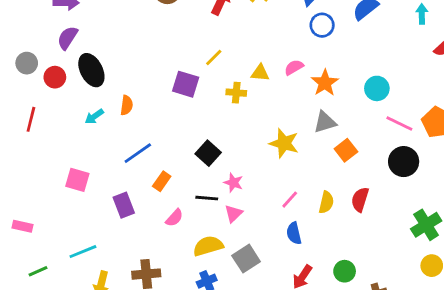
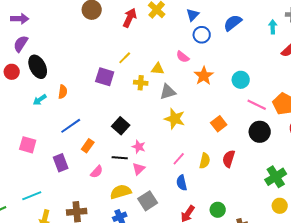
pink semicircle: (294, 67) -> (183, 57), moved, turned -112
gray triangle: (325, 122) -> (168, 92), moved

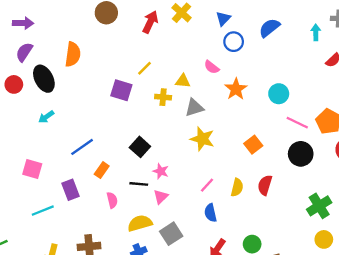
orange semicircle: (63, 92) -> (73, 54), moved, size x1.5
pink semicircle: (97, 172) -> (112, 200), turned -56
cyan line: (32, 196) -> (43, 211), moved

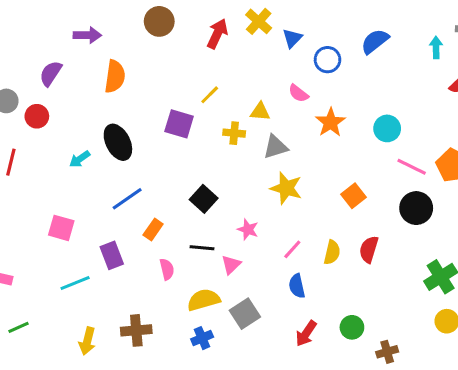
blue triangle: (223, 19) -> (292, 38), moved
purple arrow: (23, 23) -> (87, 35), moved
black ellipse: (44, 79) -> (118, 142), moved
pink star: (161, 171) -> (248, 229), moved

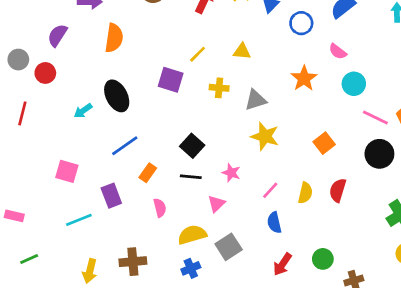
pink semicircle: (298, 93) -> (338, 51), moved
yellow triangle: (260, 112) -> (242, 51), moved
black line: (202, 248) -> (191, 177), moved

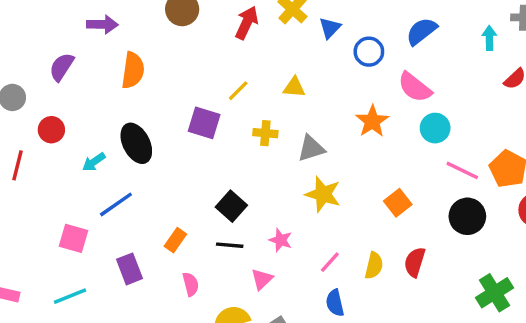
pink semicircle: (338, 51) -> (415, 87), size x1.5
red circle: (45, 73) -> (51, 130), moved
blue line: (125, 146) -> (116, 204), moved
cyan line: (79, 220) -> (70, 296), moved

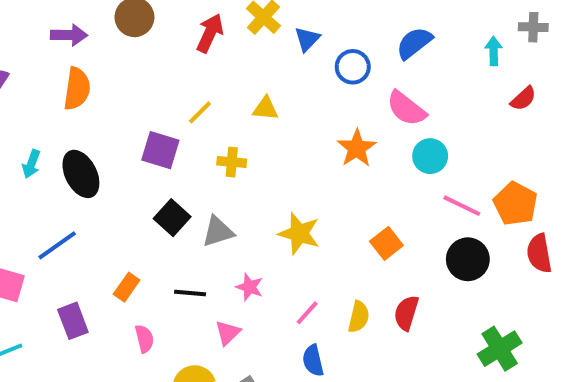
purple arrow: (102, 24) -> (69, 35), moved
gray triangle: (311, 148) -> (218, 231), moved
cyan arrow: (94, 162) -> (31, 164), moved, turned -35
black square: (231, 206) -> (172, 218), moved

